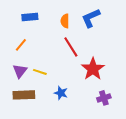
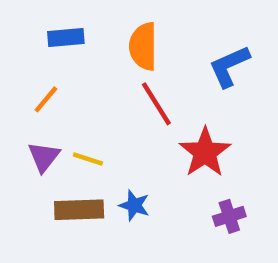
blue L-shape: (91, 18) -> (229, 66), moved
orange semicircle: (65, 21) -> (143, 46), size x1.5
brown rectangle: (24, 95) -> (79, 210), moved

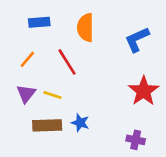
red line: (156, 104) -> (67, 62), moved
red star: (205, 152) -> (144, 91), moved
purple cross: (229, 216) -> (136, 140), moved, turned 30

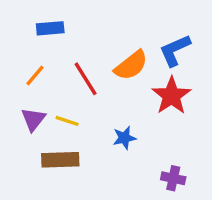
orange semicircle: (85, 28) -> (131, 65), moved, turned -128
red star: (144, 91) -> (172, 96), moved
blue star: (80, 123) -> (124, 138), moved, turned -30

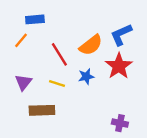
orange line: (35, 75) -> (21, 40), moved
yellow line: (67, 121) -> (57, 83), moved
blue star: (124, 138) -> (86, 77), moved

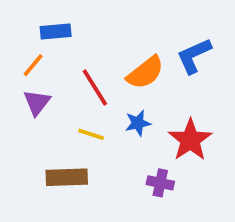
red star: (119, 66) -> (190, 140), moved
purple triangle: (23, 82) -> (37, 102), moved
purple cross: (120, 123) -> (160, 183), moved

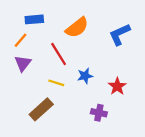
orange semicircle: (145, 73) -> (77, 28), moved
red star: (190, 140) -> (117, 86), size x0.7
brown rectangle: (67, 177) -> (41, 109), turned -40

